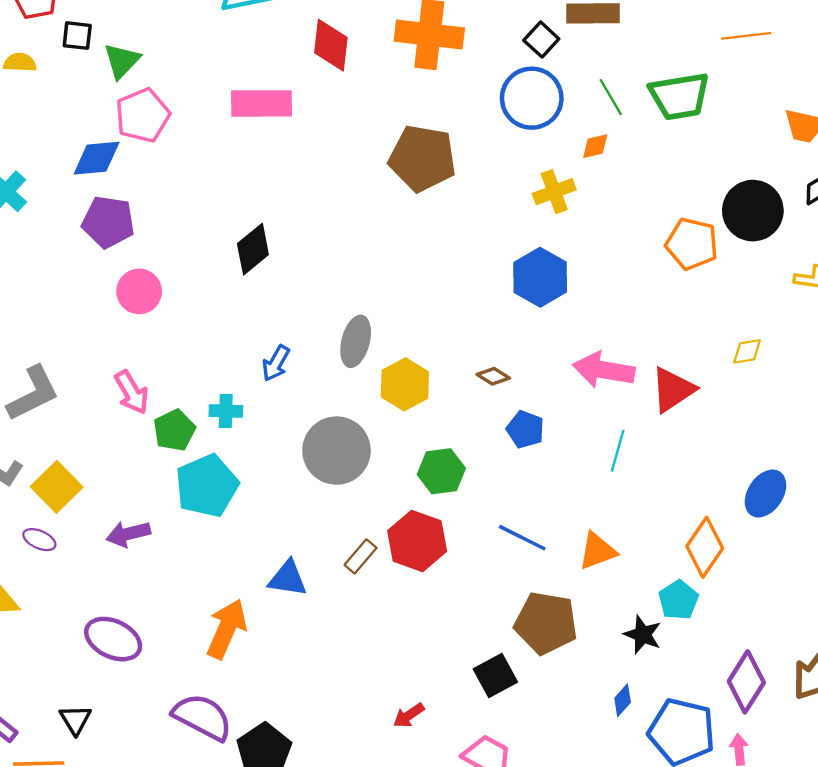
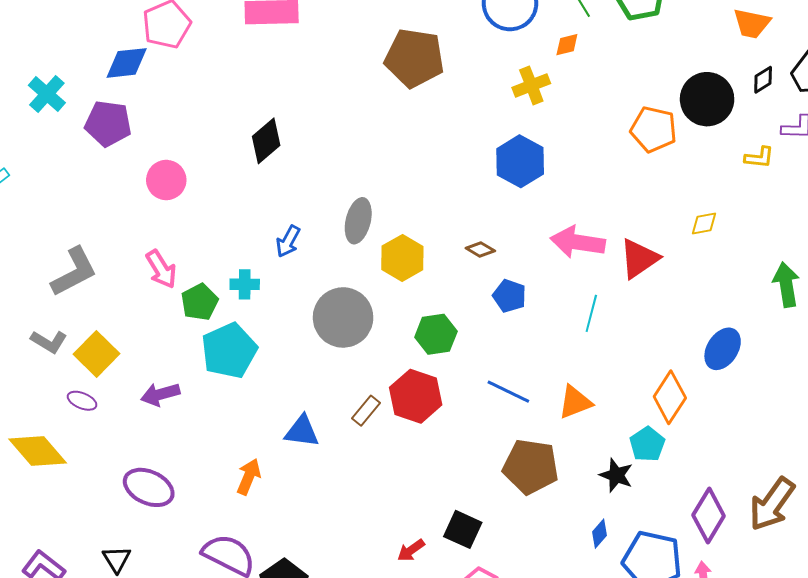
purple pentagon: (108, 222) -> (108, 124), moved
orange arrow: (227, 629) -> (249, 477), size x0.7
black square: (495, 675) -> (463, 529), moved, turned -36

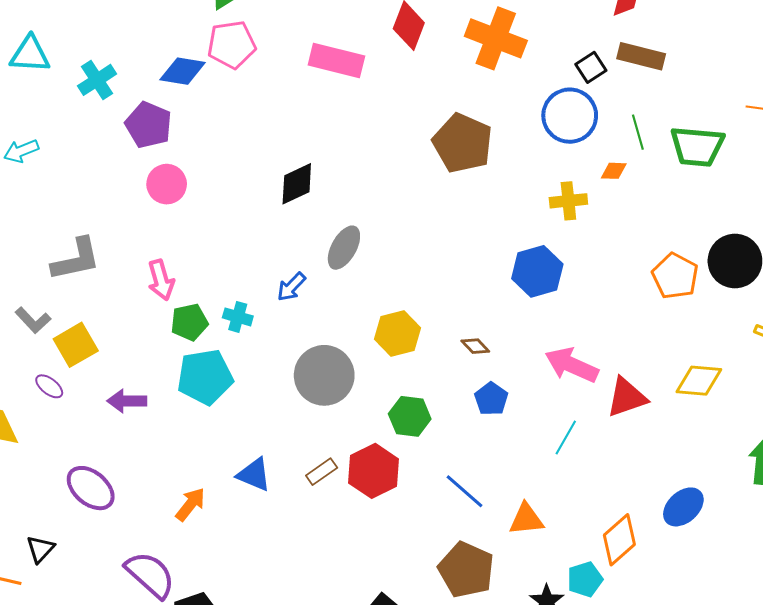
pink circle: (166, 180) -> (167, 184), moved
gray ellipse: (358, 221) -> (344, 248), moved
yellow diamond: (704, 224) -> (699, 381), size x1.6

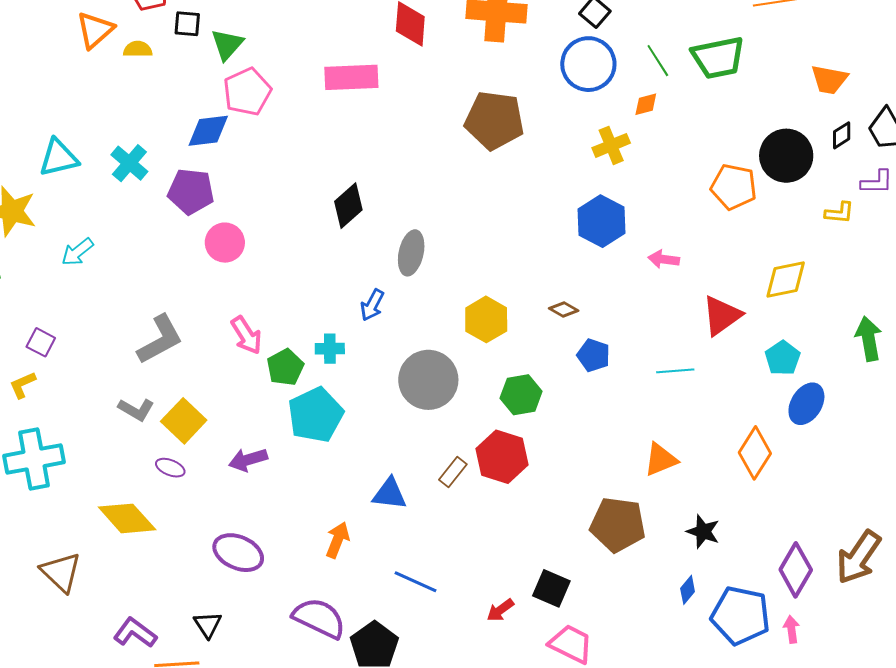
pink arrow: (572, 365) -> (664, 259), moved, size x0.6
cyan line: (566, 438) -> (675, 371), turned 72
blue line: (465, 491) -> (415, 582), moved
cyan pentagon: (585, 579) -> (783, 358), moved

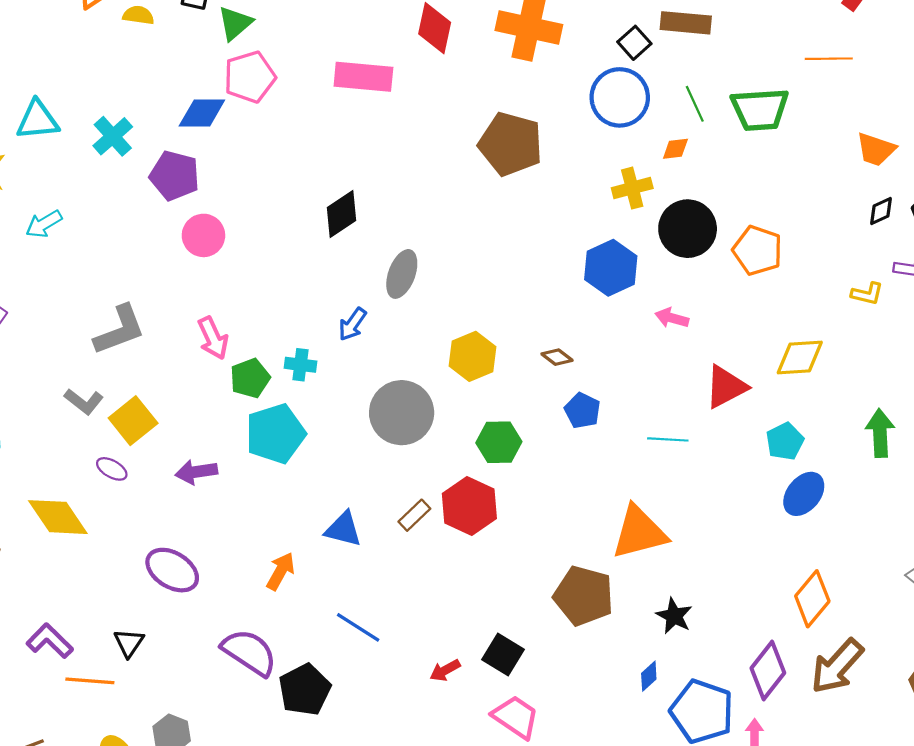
black circle: (786, 156) -> (688, 229), moved
orange diamond: (755, 453) -> (812, 599), moved
orange triangle: (661, 460) -> (639, 532), size x1.5

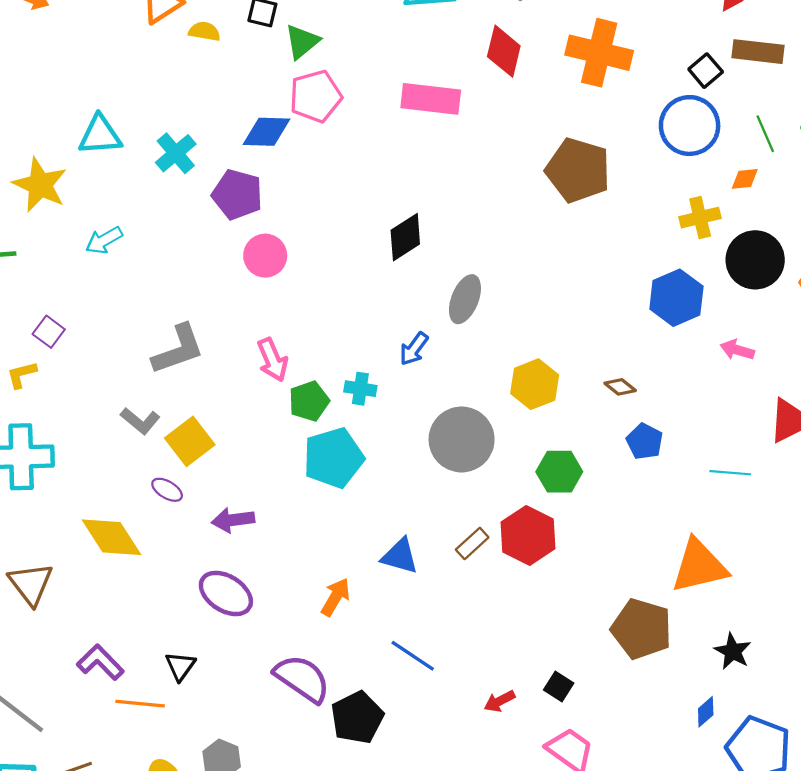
purple arrow: (196, 472) -> (233, 520), moved
black square: (503, 655) -> (559, 687), size x0.7

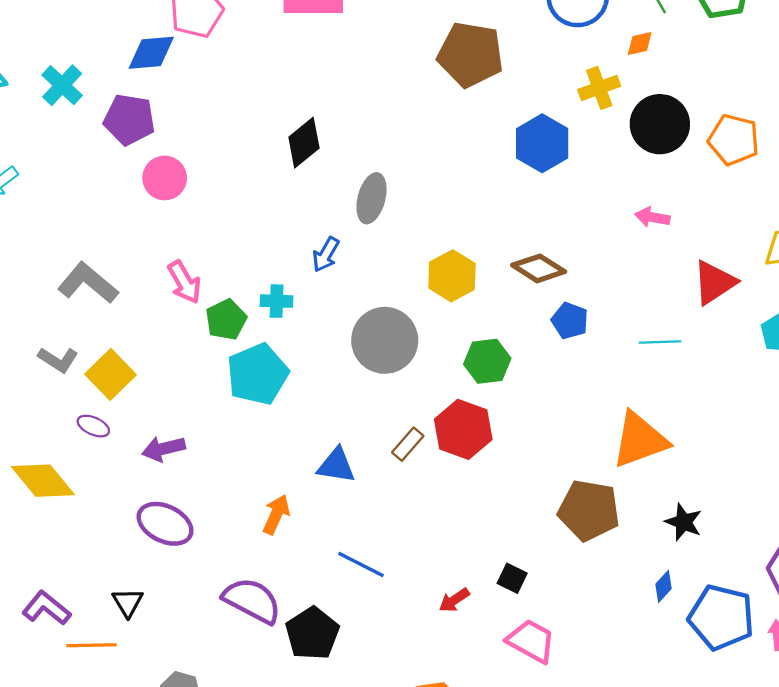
blue hexagon: (676, 298) -> (542, 143), moved
gray L-shape: (178, 349) -> (88, 283), turned -114
brown diamond: (620, 387) -> (539, 268), size x1.6

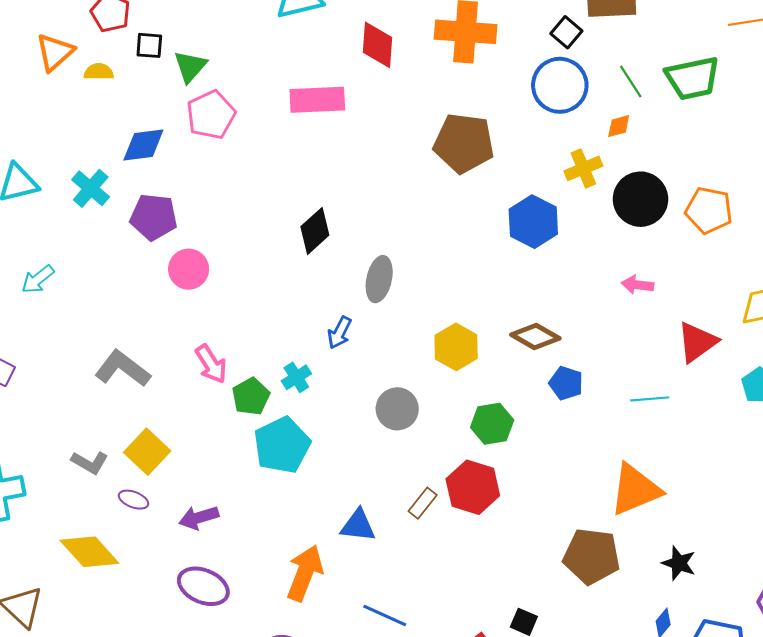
blue diamond: (151, 53) -> (143, 145), moved
cyan cross: (277, 301) -> (296, 377), turned -32
gray circle: (385, 340) -> (397, 409), size x0.7
gray L-shape: (58, 360) -> (90, 462), moved
orange arrow: (276, 514) -> (305, 573), size x1.5

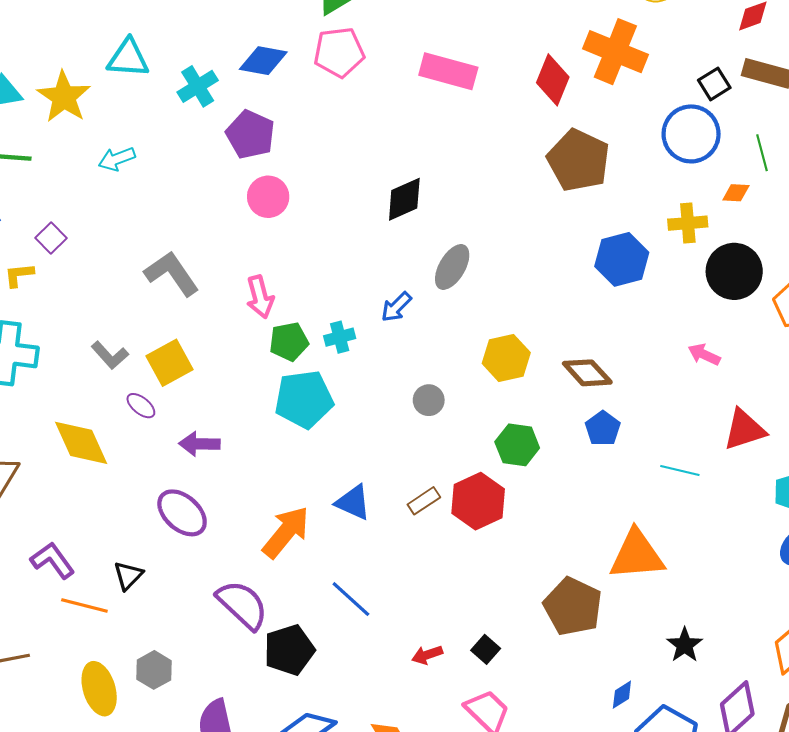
red diamond: (377, 45) -> (553, 80), moved
gray circle: (397, 409) -> (429, 400), size x0.7
black star: (679, 563) -> (685, 645), moved

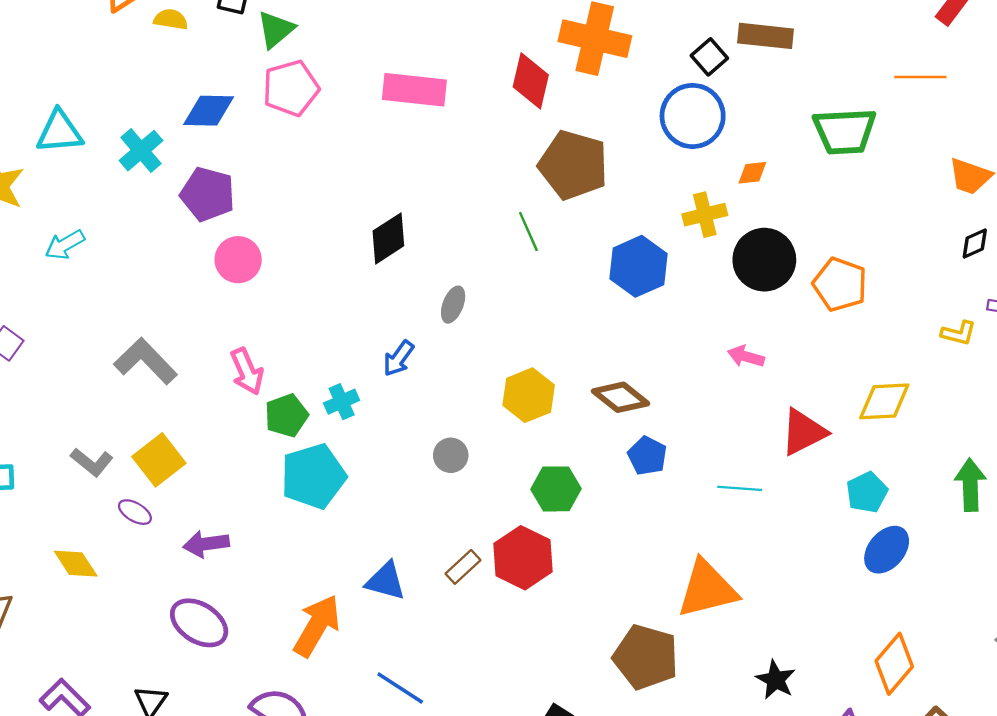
green line: (762, 153) -> (528, 232), moved
gray ellipse: (452, 267) -> (453, 305), size x0.7
yellow diamond: (81, 443) -> (76, 564), size x0.7

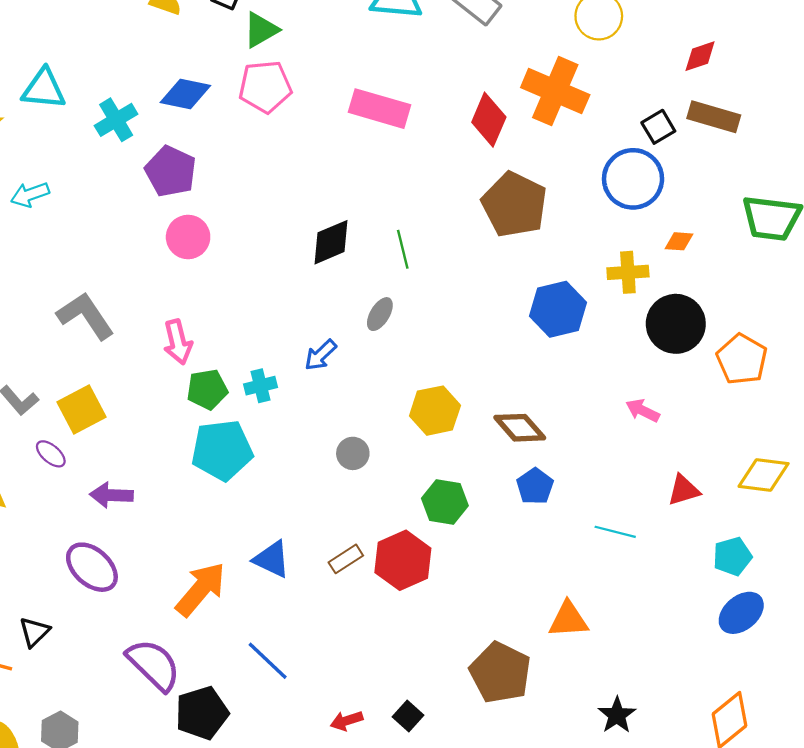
green line: (528, 232) -> (403, 249), moved
red triangle: (804, 432) -> (684, 490), size x0.7
orange triangle: (707, 589) -> (568, 620), size x0.7

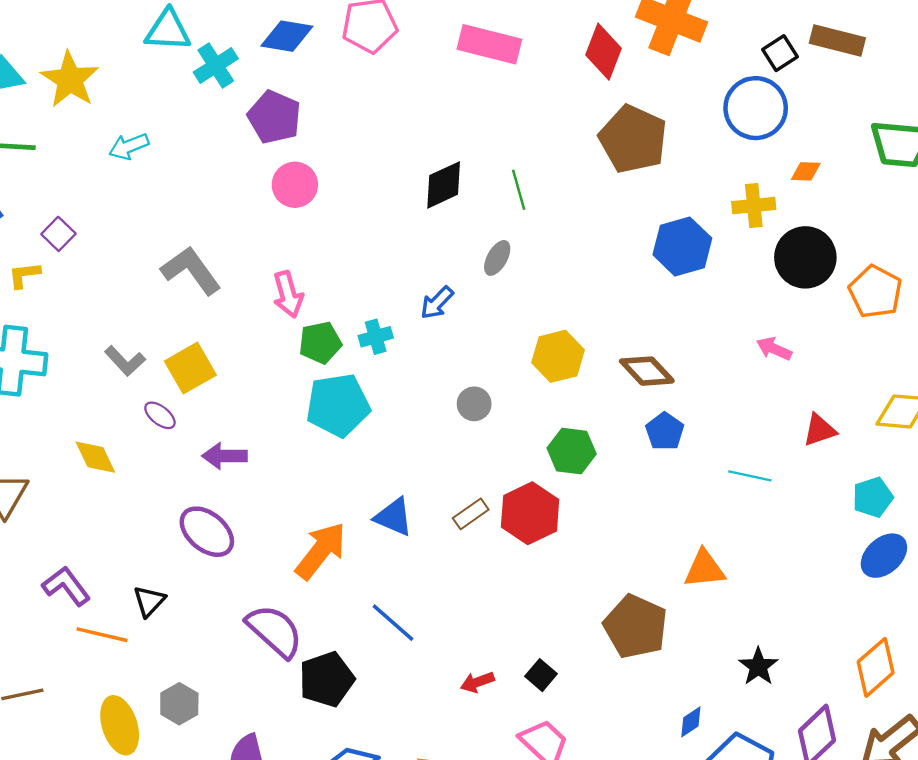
cyan triangle: (44, 89) -> (168, 30), moved

